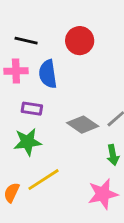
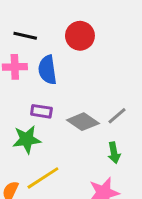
purple rectangle: (32, 109) -> (41, 111), moved

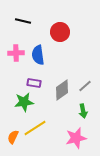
black line: (25, 36) -> (23, 21), moved
gray diamond: (83, 122) -> (62, 90), turned -70

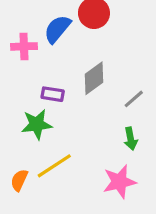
blue semicircle: (38, 55) -> (57, 29), moved, turned 48
gray diamond: (62, 90) -> (94, 78), moved

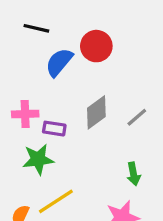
pink cross: (24, 46) -> (25, 114), moved
gray line: (134, 99) -> (137, 117), moved

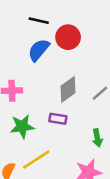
black line: (36, 28) -> (39, 21), moved
purple rectangle: (54, 129) -> (58, 119), moved

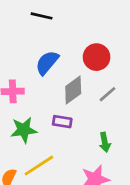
red circle: (68, 37) -> (97, 57), moved
blue semicircle: (39, 50) -> (47, 63), moved

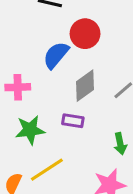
red circle: (97, 57) -> (85, 34), moved

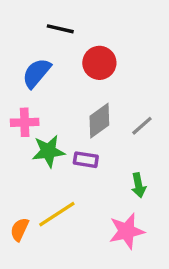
blue semicircle: (56, 55) -> (37, 73), moved
green star: (30, 130) -> (48, 151), moved

